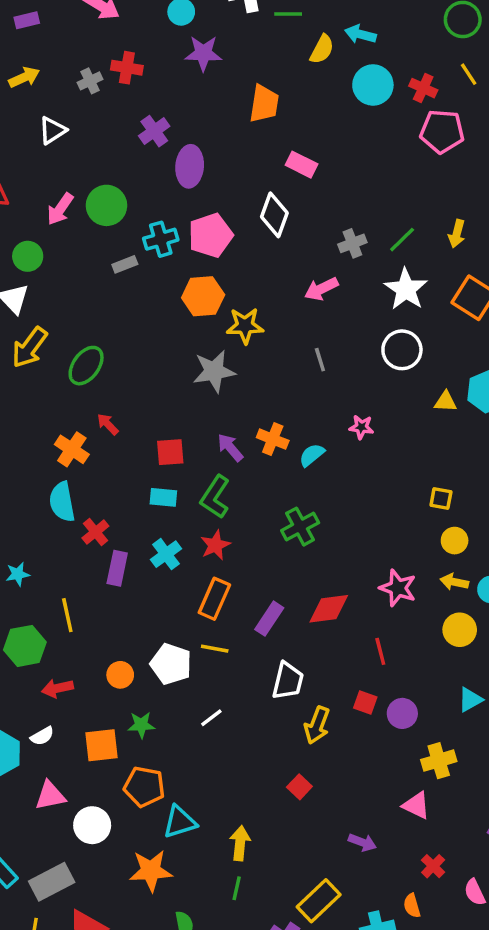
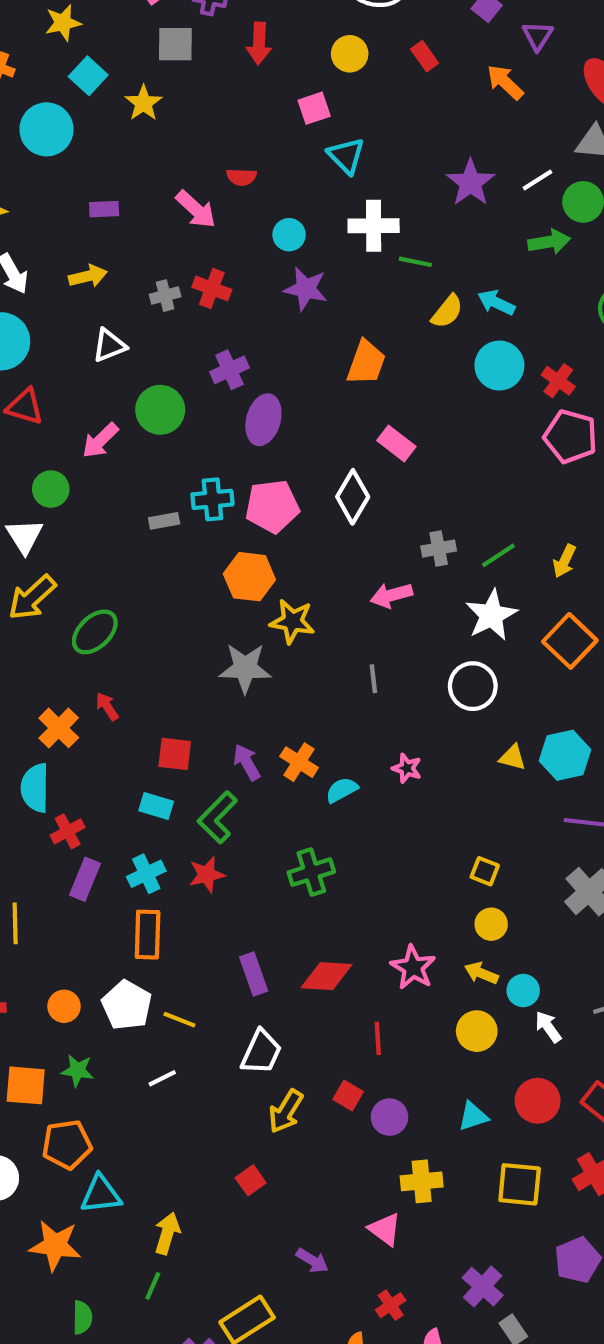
green circle: (106, 205) -> (160, 410), moved
orange rectangle: (214, 599) -> (148, 935), moved, turned -33
purple rectangle: (269, 619) -> (254, 974), turned -64
yellow line: (215, 649) -> (179, 1020), moved
orange pentagon: (144, 787) -> (67, 1144), turned -30

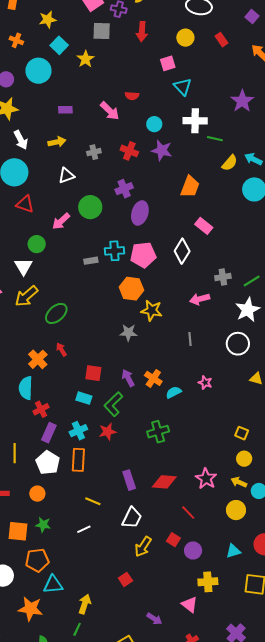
red cross: (212, 288) -> (129, 151), moved
gray star: (245, 668) -> (128, 333), size x0.7
white pentagon: (127, 1005) -> (48, 463), moved
red line: (378, 1038) -> (188, 512), turned -42

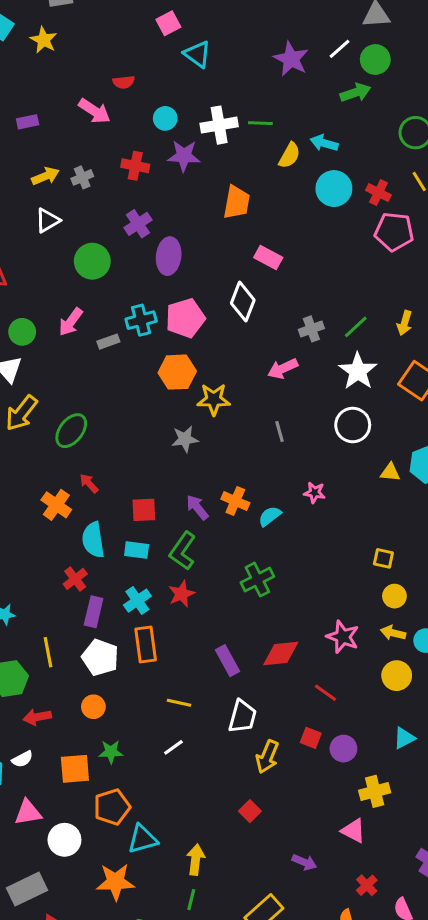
white cross: (195, 121) -> (219, 125), moved
yellow arrow: (57, 142) -> (45, 176), moved
pink arrow: (61, 221) -> (71, 322), moved
cyan semicircle: (26, 388) -> (93, 540), moved

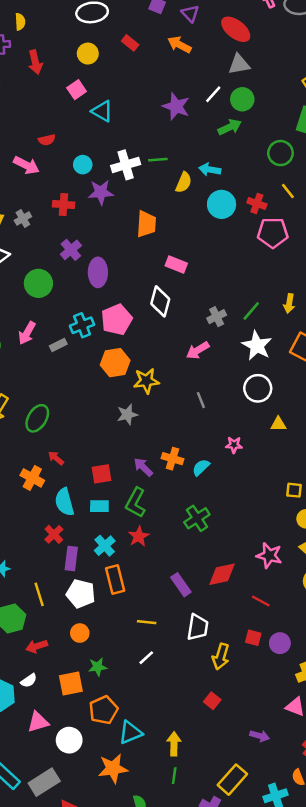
yellow triangle: (390, 472) -> (278, 424), moved

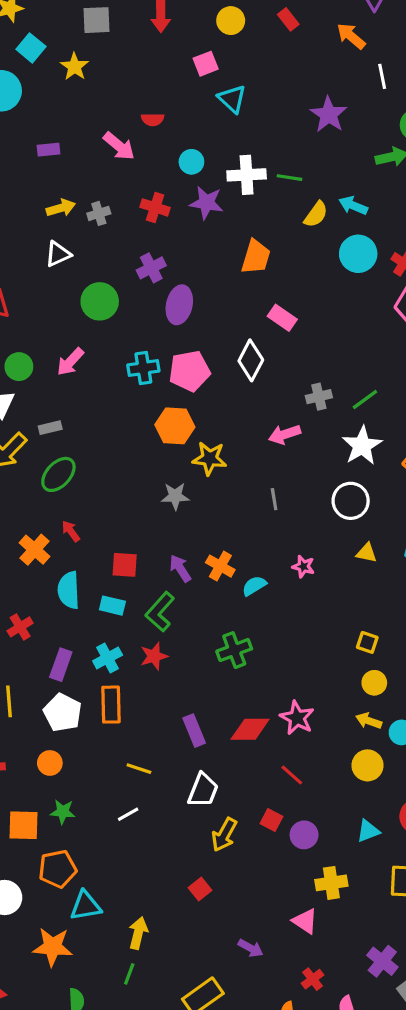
white line: (213, 94) -> (382, 76), moved, turned -66
gray rectangle: (58, 345) -> (50, 428), moved
red cross: (54, 534) -> (20, 627), moved
pink star: (269, 555) -> (297, 718), moved

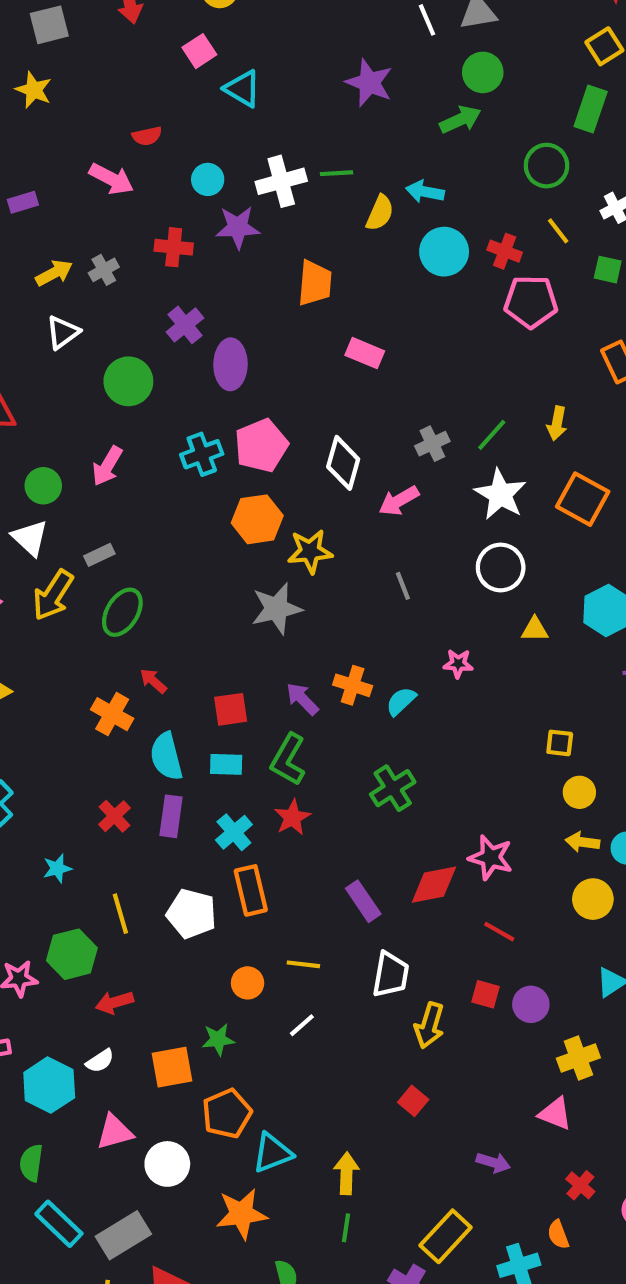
white diamond: (251, 360) -> (343, 463), moved
gray star: (175, 496) -> (277, 609), size x1.4
purple rectangle: (61, 665) -> (171, 816), moved
orange circle: (50, 763) -> (248, 983), moved

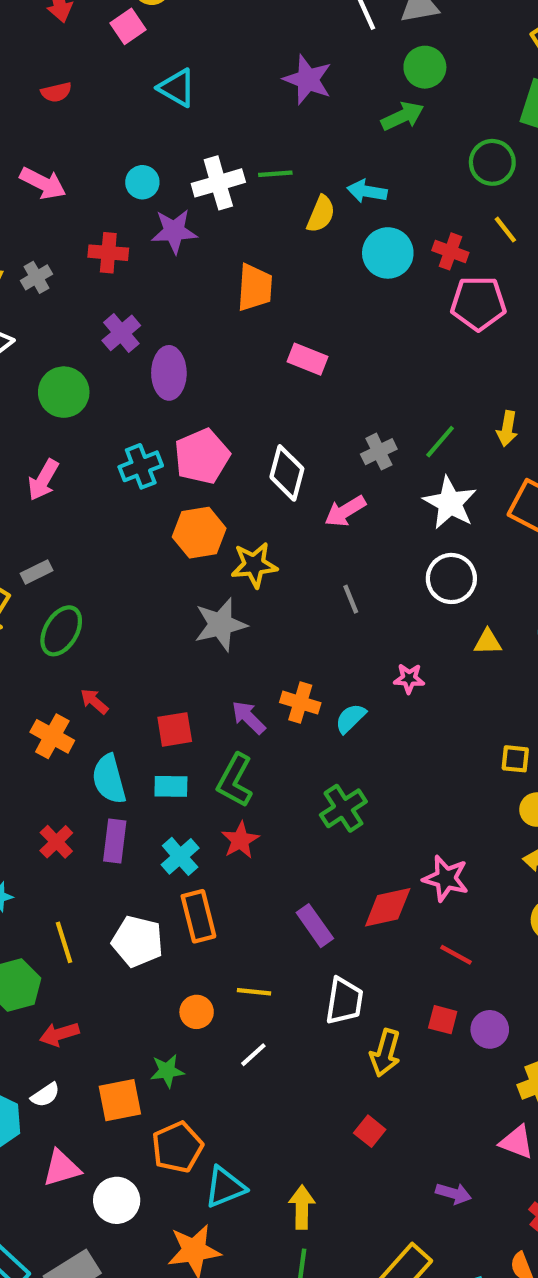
pink square: (199, 51) -> (128, 26), moved
red semicircle: (147, 136) -> (56, 92), moved

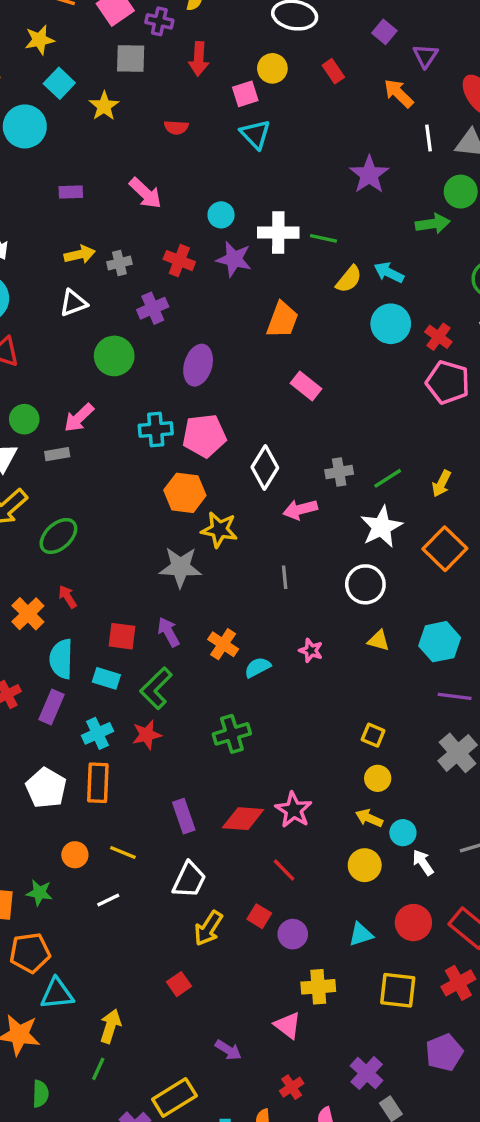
cyan triangle: (177, 88) -> (255, 134), moved
purple cross: (121, 333) -> (153, 308), moved
gray rectangle: (37, 572) -> (57, 454), moved
purple arrow: (249, 717) -> (169, 632), moved

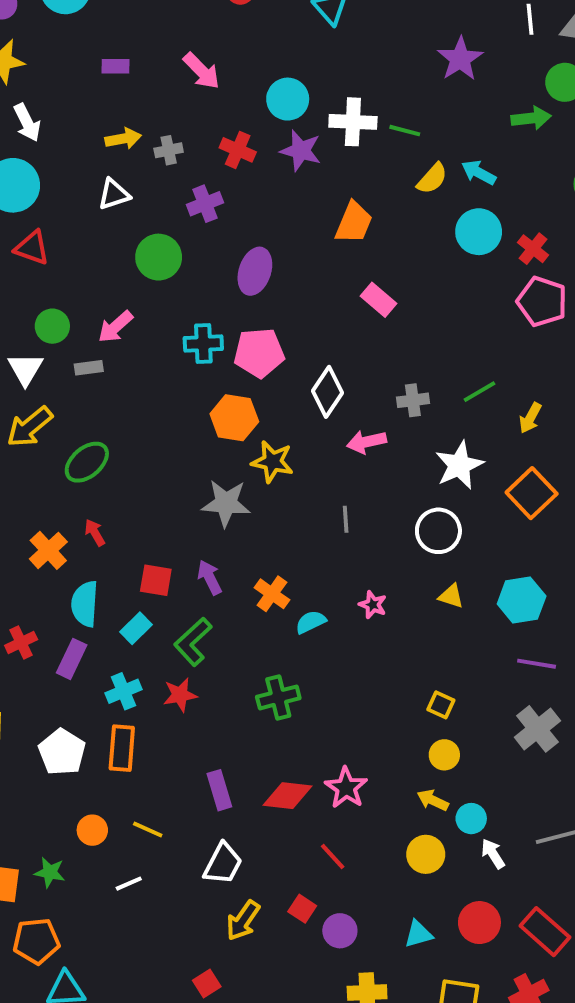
cyan circle: (221, 215) -> (288, 99), size x1.4
green line: (388, 478) -> (479, 392), moved
cyan rectangle: (106, 678) -> (136, 628), turned -64

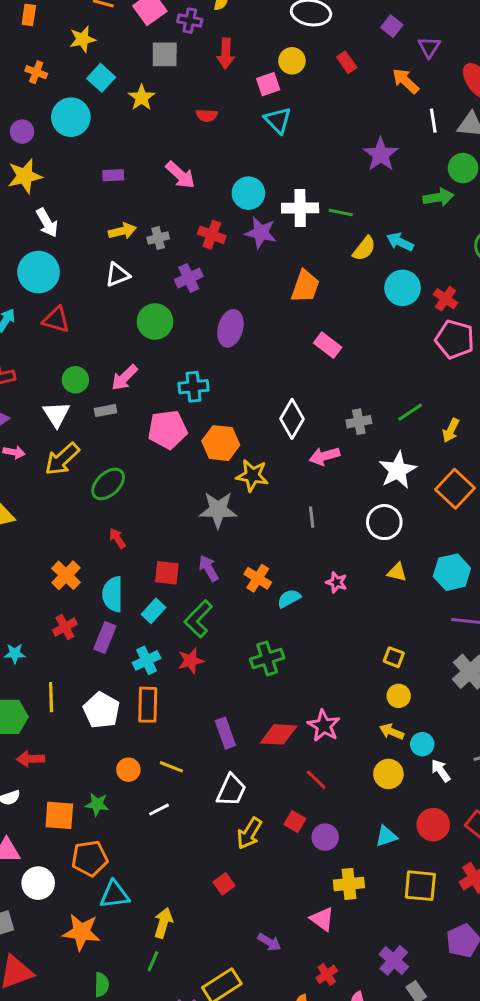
pink pentagon: (259, 353) -> (167, 430), moved
orange cross: (48, 550) -> (66, 575), moved

